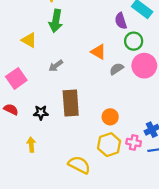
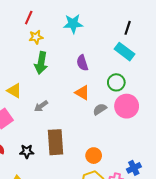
purple semicircle: (121, 21) -> (82, 63), moved
yellow triangle: (29, 40) -> (14, 91), moved

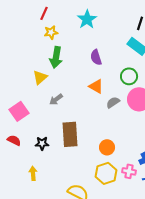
cyan star: (73, 24) -> (87, 19), turned -30
yellow triangle: (14, 91) -> (40, 77), moved, turned 49

